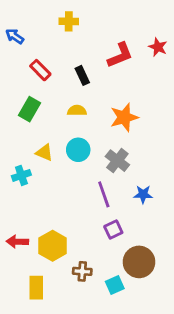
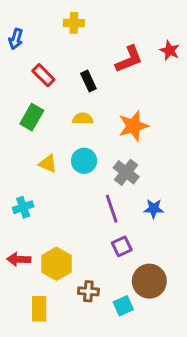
blue arrow: (15, 36) -> (16, 39), turned -108
cyan cross: (21, 175) -> (23, 207), moved

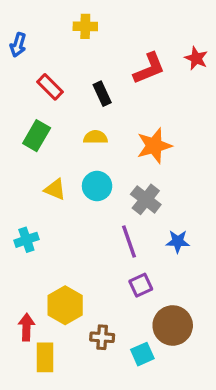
red arrow: (19, 259) -> (26, 327), moved, turned 90

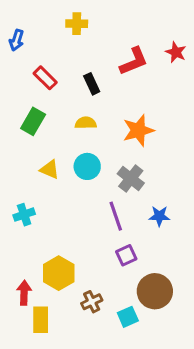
brown cross: (102, 337) -> (92, 302), turned -30

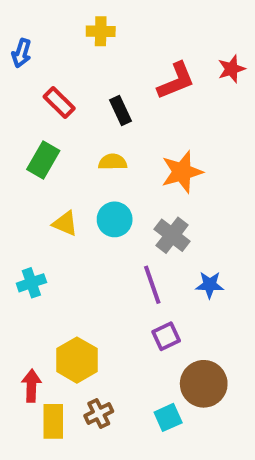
red star: (176, 52) -> (231, 69), turned 30
brown cross: (92, 302) -> (99, 413), moved

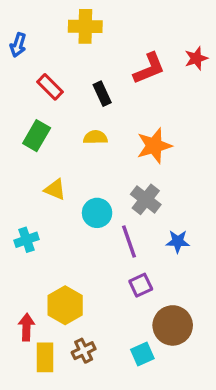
yellow cross: (101, 31) -> (85, 26), size x1.4
cyan circle: (115, 219) -> (97, 213), moved

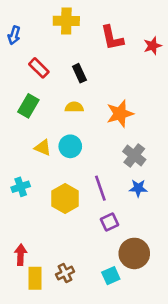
red L-shape: (149, 68) -> (112, 38), moved, turned 100
gray cross: (146, 199) -> (134, 155), moved
cyan circle: (97, 213) -> (70, 146), moved
yellow hexagon: (65, 305) -> (65, 199), moved

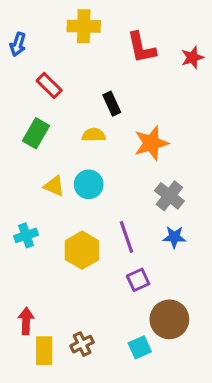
black rectangle: (79, 73) -> (112, 104), moved

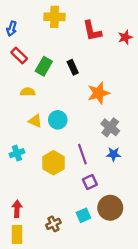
red rectangle: (49, 86) -> (19, 55), moved
green rectangle: (36, 133) -> (44, 66), moved
yellow semicircle: (94, 135) -> (28, 92), moved
cyan square: (140, 347) -> (83, 215), moved
yellow rectangle: (44, 351) -> (17, 235), moved

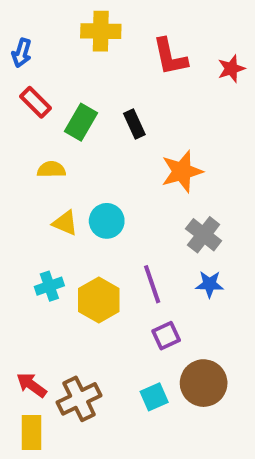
cyan cross: (17, 153) -> (49, 286), moved
red arrow: (17, 209) -> (32, 385), turned -56
brown cross: (53, 224) -> (79, 399), moved, size x1.5

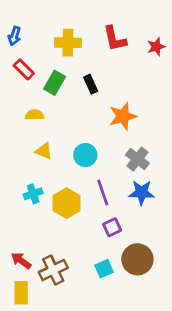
yellow cross: (101, 31) -> (68, 43), moved
cyan circle: (107, 221) -> (85, 155), moved
blue star: (210, 284) -> (141, 192), size x1.4

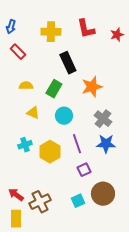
green rectangle: (55, 83) -> (54, 89), moved
black rectangle: (91, 84) -> (68, 63), size x1.5

